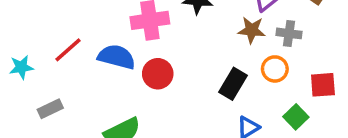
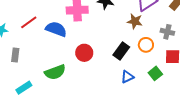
gray cross: (289, 33) -> (167, 32), moved
red circle: (158, 74) -> (84, 53), moved
gray rectangle: (50, 109) -> (15, 55), turned -64

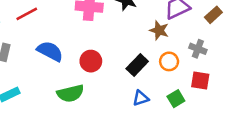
blue semicircle: (56, 29) -> (50, 51), moved
green semicircle: (55, 72) -> (70, 93), moved

